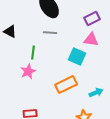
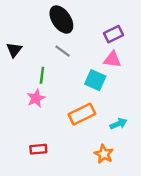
black triangle: (10, 32) -> (14, 50), turned 40
gray line: (50, 33) -> (63, 51), turned 32

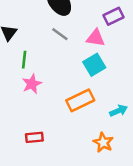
pink triangle: (112, 59) -> (96, 38), moved
green line: (42, 75) -> (24, 60), moved
cyan square: (95, 80) -> (94, 65), turned 35

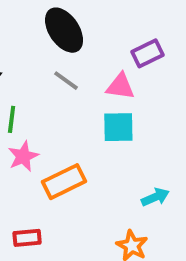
cyan square: (94, 65) -> (118, 127), turned 30
orange rectangle: (80, 100) -> (64, 182), moved

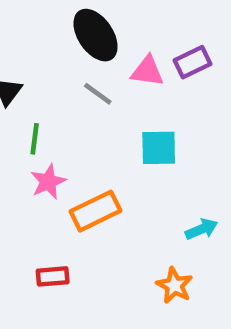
pink triangle: (120, 86) -> (147, 71), moved

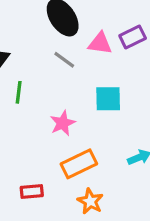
pink star: (48, 182) -> (63, 123), moved
orange rectangle: (96, 211) -> (79, 164), moved
orange star: (174, 285) -> (90, 201), moved

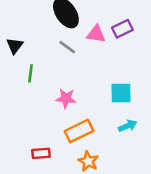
cyan square: (108, 99) -> (121, 93), moved
pink star: (63, 123) -> (66, 98), turned 30

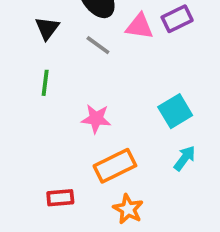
black triangle: (15, 46) -> (47, 28), moved
cyan square: (121, 93) -> (175, 111), turned -30
cyan arrow: (128, 126) -> (185, 158), turned -30

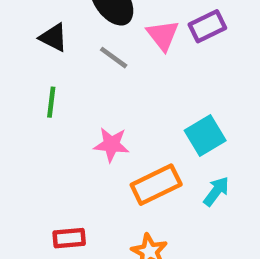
pink triangle: (139, 26) -> (163, 35), turned 44
black triangle: (47, 28) -> (53, 37), turned -40
orange rectangle: (115, 166) -> (156, 185), moved

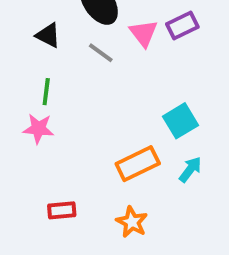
pink star: (111, 145) -> (38, 129), moved

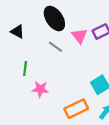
black triangle: (48, 35) -> (17, 32), moved
pink star: (38, 129) -> (40, 89), moved

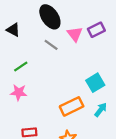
green line: (25, 68) -> (21, 66), turned 48
pink star: (40, 89) -> (19, 92), moved

